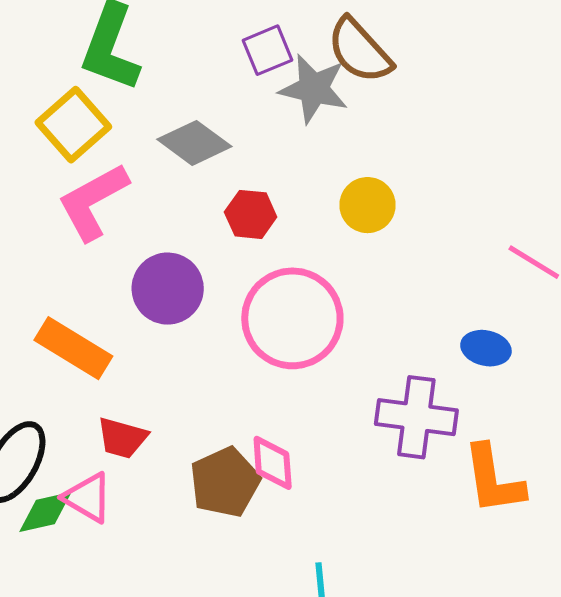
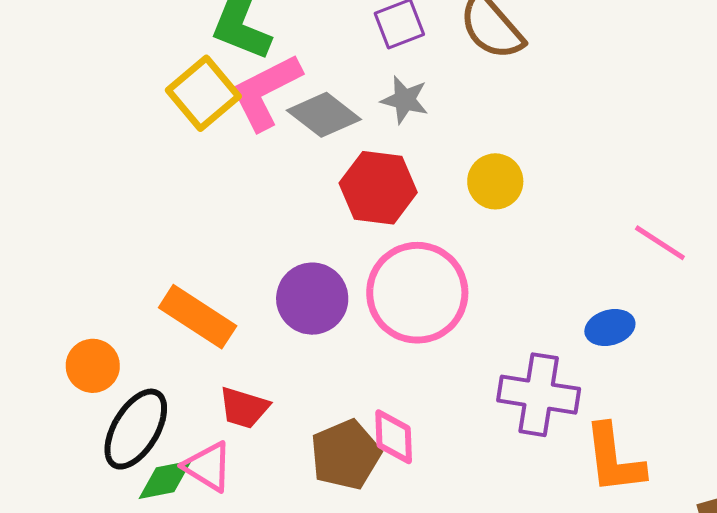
gray star: (314, 89) -> (405, 100), moved, size x0.7
pink L-shape: (93, 202) -> (266, 92), moved
red hexagon: (251, 214) -> (378, 188), size x1.5
purple circle: (168, 289) -> (312, 299), moved
blue ellipse: (486, 348) -> (610, 328), turned -30

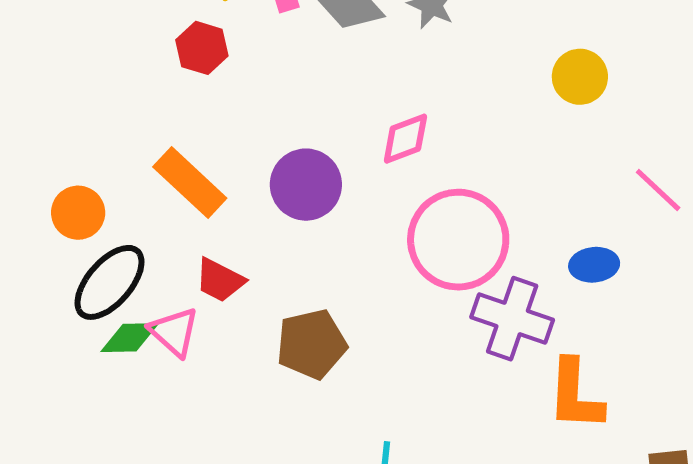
yellow circle: (495, 181) -> (580, 77), moved
red hexagon: (378, 188) -> (202, 48), moved, size x0.7
pink circle: (417, 293) -> (458, 240), moved
pink diamond: (394, 437) -> (405, 139), moved, turned 62

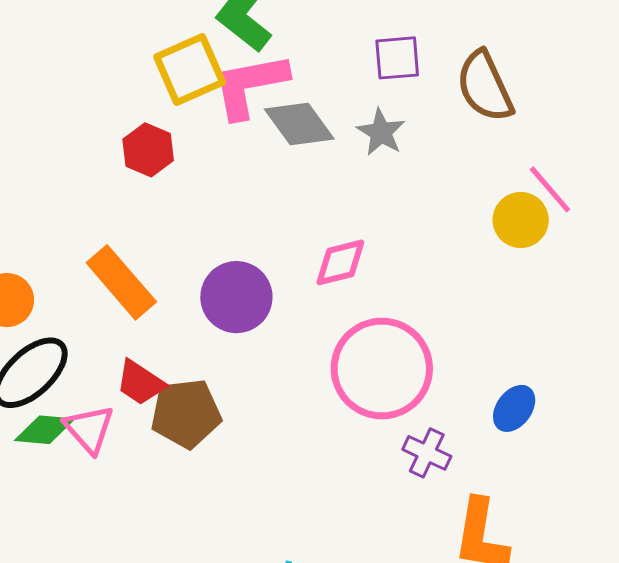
pink line: (658, 190) -> (550, 189), moved
blue ellipse: (594, 265) -> (514, 408), turned -54
purple cross: (512, 319) -> (427, 453), size x0.6
brown pentagon: (312, 344) -> (186, 413), moved

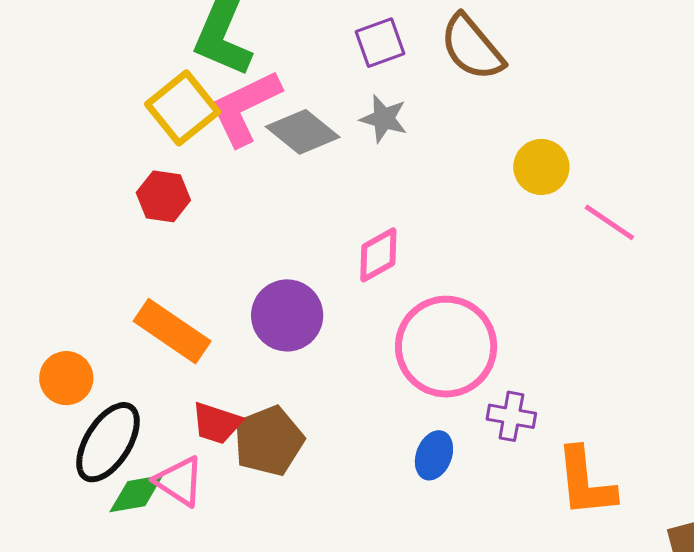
pink line: (550, 189) -> (609, 222), moved
blue ellipse: (514, 408) -> (434, 455), moved

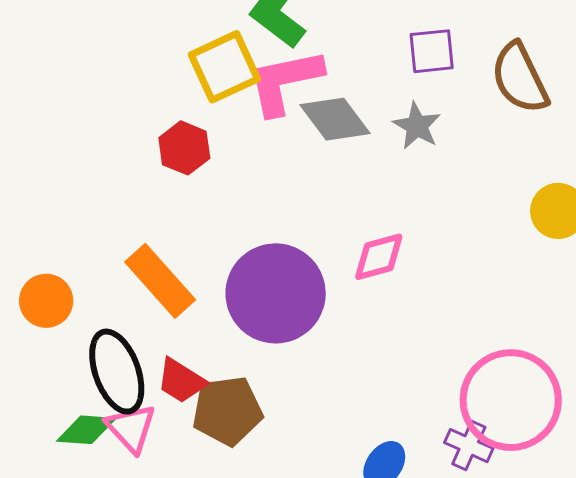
purple circle: (287, 315) -> (276, 293), size x1.4
pink circle: (446, 347) -> (511, 400), moved
black ellipse: (108, 442) -> (117, 372), moved, turned -66

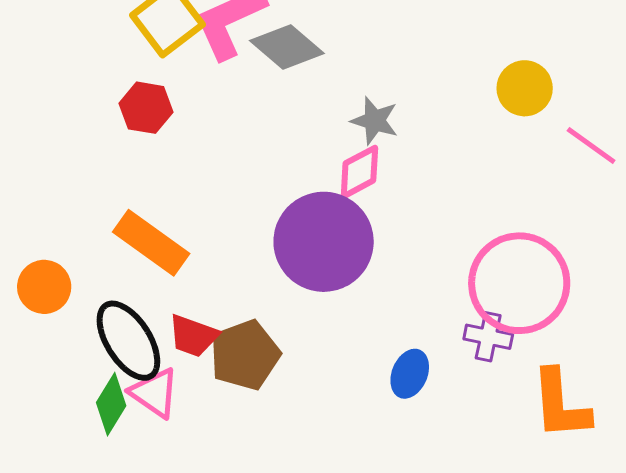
gray star: (417, 126) -> (375, 121), moved
purple circle: (276, 293) -> (324, 242), moved
green diamond: (86, 430) -> (111, 404), turned -50

